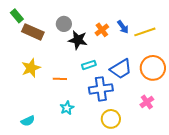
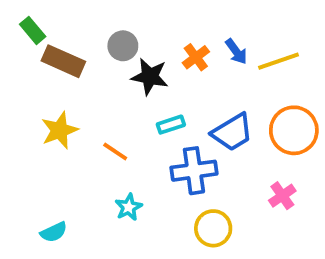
orange line: (60, 79) -> (115, 151), turned 32

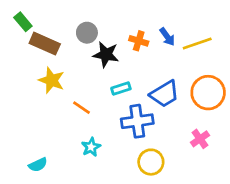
orange cross: (196, 57) -> (139, 41), turned -36
yellow star: (59, 130) -> (52, 80), moved, turned -30

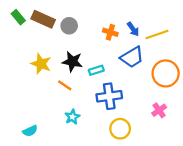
brown rectangle: (45, 44) -> (43, 19), moved
black star: (106, 54) -> (72, 62), moved
blue trapezoid: (165, 94) -> (132, 57), moved

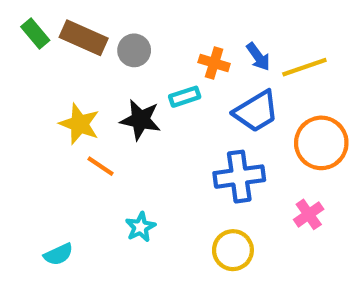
cyan rectangle: (96, 70) -> (185, 97), moved
orange line: (65, 85) -> (100, 166), moved
blue cross: (109, 96) -> (239, 177), moved

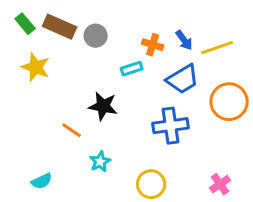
black star: (140, 120) -> (103, 106), moved
yellow star: (79, 124) -> (36, 67), moved
orange line: (100, 166) -> (72, 130), moved
pink cross: (309, 214) -> (220, 184), moved
yellow circle: (233, 250) -> (151, 184), moved

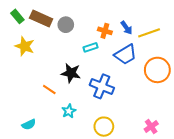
blue cross: (171, 126) -> (102, 86), moved, turned 30

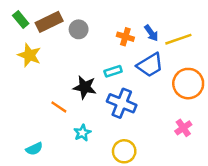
brown rectangle: (41, 19) -> (49, 22), turned -50
cyan rectangle: (90, 47) -> (113, 71), moved
pink cross: (151, 127) -> (183, 128), moved

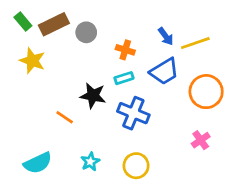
orange cross: (125, 37) -> (125, 50), moved
cyan star: (82, 133) -> (90, 162), moved
cyan semicircle: (34, 149) -> (38, 163), size x1.5

